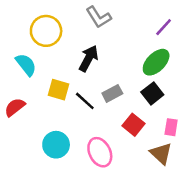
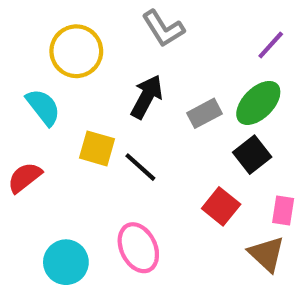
gray rectangle: (112, 93) -> (205, 113), moved
cyan circle: (56, 145) -> (66, 262), moved
pink ellipse: (100, 152) -> (138, 248), moved

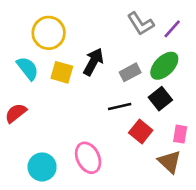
gray L-shape: (163, 29) -> (141, 24), moved
yellow square: (97, 148) -> (62, 72), moved
black line: (140, 167) -> (120, 106), moved, turned -55

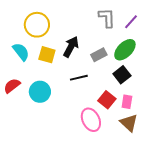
gray L-shape: (141, 24) -> (107, 18), turned -150
black line: (120, 106) -> (79, 78), moved
pink rectangle: (180, 134) -> (127, 102), moved
pink ellipse: (88, 158) -> (91, 120), moved
cyan circle: (42, 167) -> (40, 92), moved

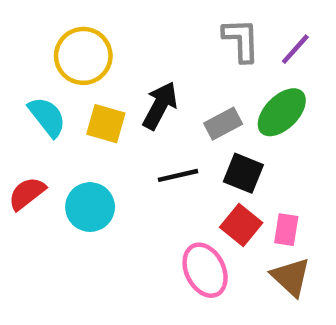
black square: (122, 75) -> (243, 173), moved, turned -30

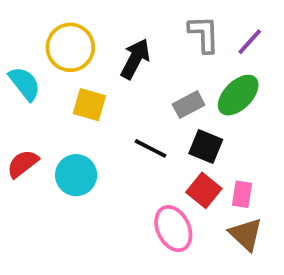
black arrow: (160, 106) -> (135, 59), moved
cyan semicircle: (47, 117) -> (25, 84), moved
black line: (178, 175) -> (150, 148), turned 40

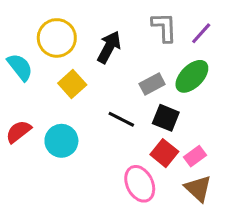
yellow square: (89, 105) -> (72, 84), turned 32
pink rectangle: (242, 194) -> (195, 156), turned 45

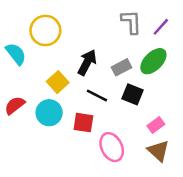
black arrow: (109, 47) -> (87, 62), moved
yellow square: (72, 84) -> (58, 82), moved
red square: (164, 153) -> (83, 123), moved, turned -30

